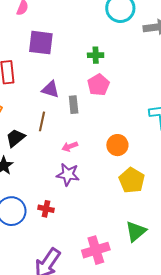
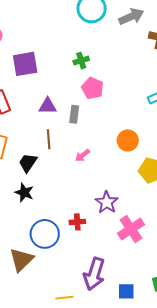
gray rectangle: (74, 105) -> (74, 114), turned 30
purple star: (68, 175) -> (107, 202), moved, turned -30
pink cross: (96, 250) -> (131, 229), moved

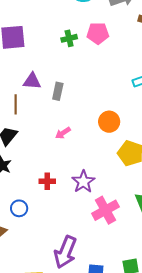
pink pentagon: (92, 88) -> (98, 33), moved, turned -30
brown line: (49, 139) -> (16, 104), moved
red cross: (77, 222) -> (47, 181), moved
blue circle: (45, 234) -> (19, 208), size x0.6

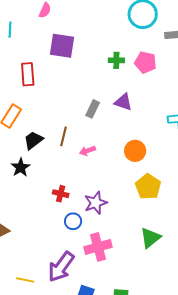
purple triangle: (32, 81) -> (123, 102), moved
brown line: (16, 104) -> (64, 136), moved
blue circle: (19, 208) -> (73, 221), moved
pink cross: (105, 210) -> (98, 247), moved

